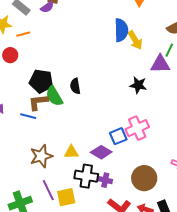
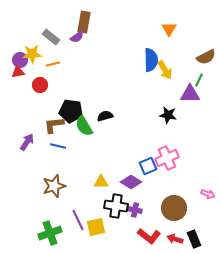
black semicircle: (75, 86) -> (105, 116), turned 84
brown L-shape: (38, 102) -> (54, 125), moved
brown star: (41, 156) -> (54, 186), moved

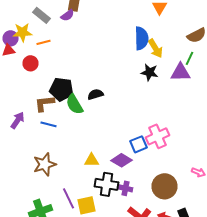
black star: (168, 115) -> (150, 72), moved

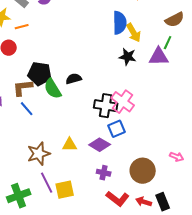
blue line: (48, 124) -> (27, 109), turned 35
pink cross: (158, 136) -> (123, 102), moved, turned -30
brown star: (44, 164) -> (39, 154), moved
black cross: (106, 184) -> (106, 106), moved

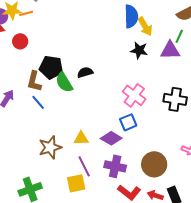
orange line: (22, 27) -> (26, 13), moved
brown L-shape: (23, 88) -> (34, 81), turned -70
black cross: (106, 106) -> (175, 99), moved
purple cross: (104, 173) -> (115, 166), size x1.5
purple line: (47, 183) -> (84, 166), moved

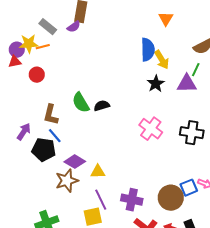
black star: (139, 50) -> (156, 84), turned 30
black pentagon: (51, 67) -> (44, 150), moved
green semicircle: (64, 82) -> (81, 103), moved
blue square: (128, 122) -> (189, 188), moved
purple diamond: (111, 138) -> (75, 162), moved

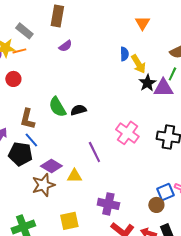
purple semicircle: (74, 27) -> (65, 46), moved
blue semicircle: (148, 50) -> (124, 54), size x0.6
black star: (156, 84) -> (147, 83), moved
brown circle: (171, 198) -> (156, 205), moved, size x0.6
purple line: (101, 200) -> (94, 152), moved

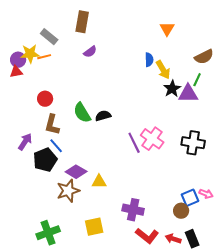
red circle: (13, 79) -> (45, 99), moved
purple line: (94, 152) -> (134, 143), moved
black pentagon: (20, 154) -> (45, 160), turned -30

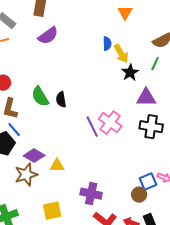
purple semicircle: (90, 52) -> (48, 36), size x1.5
purple triangle: (188, 94) -> (146, 98), moved
black semicircle: (103, 116) -> (61, 100), turned -84

